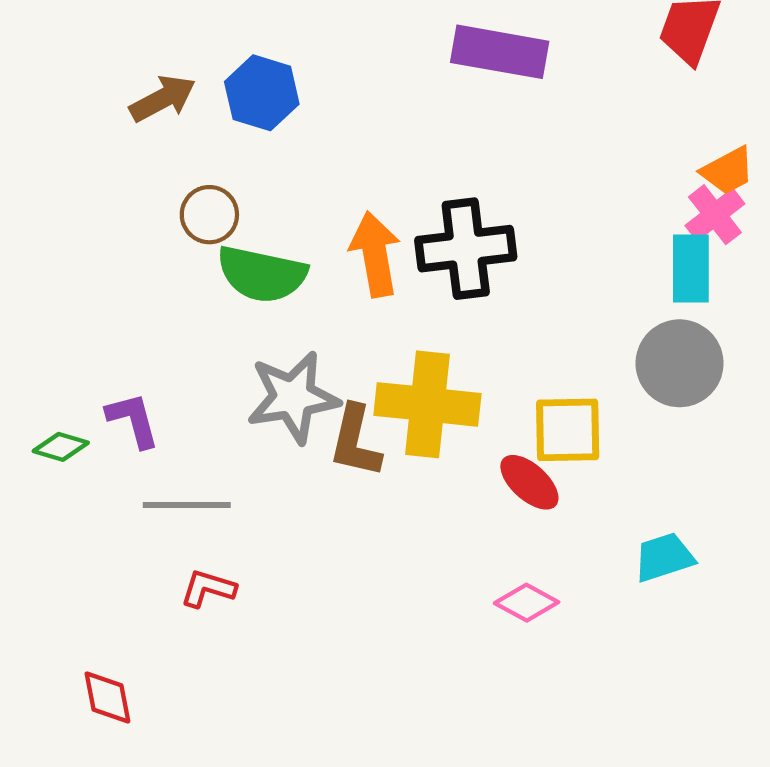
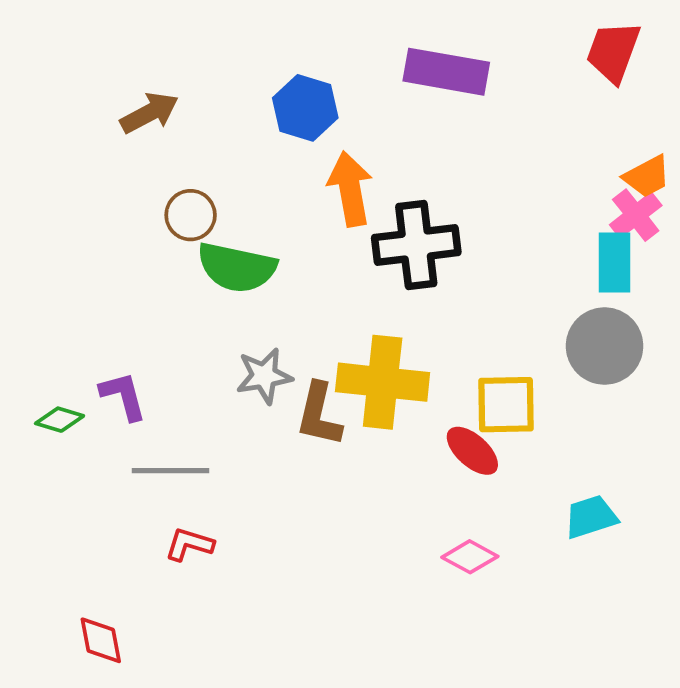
blue hexagon: (262, 93) -> (305, 108), moved
orange arrow: (375, 254) -> (350, 189), moved
gray star: (293, 397) -> (264, 376), size x0.7

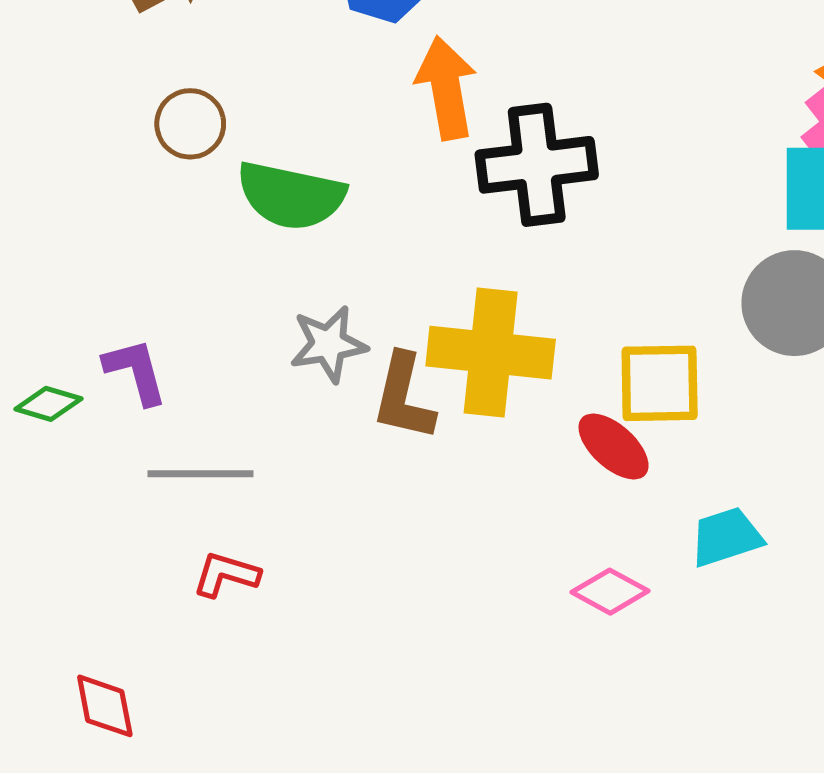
brown circle: (191, 215) -> (190, 124), moved
cyan trapezoid: (591, 517) -> (726, 537), moved

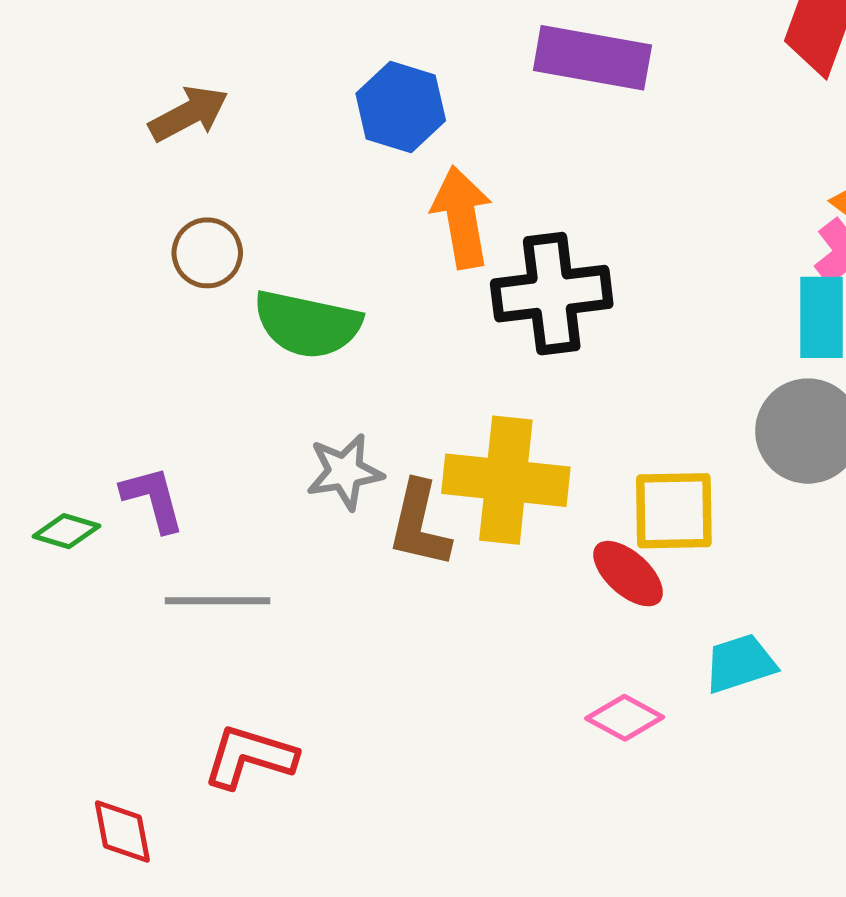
red L-shape: (226, 575) -> (250, 757), moved, size x1.4

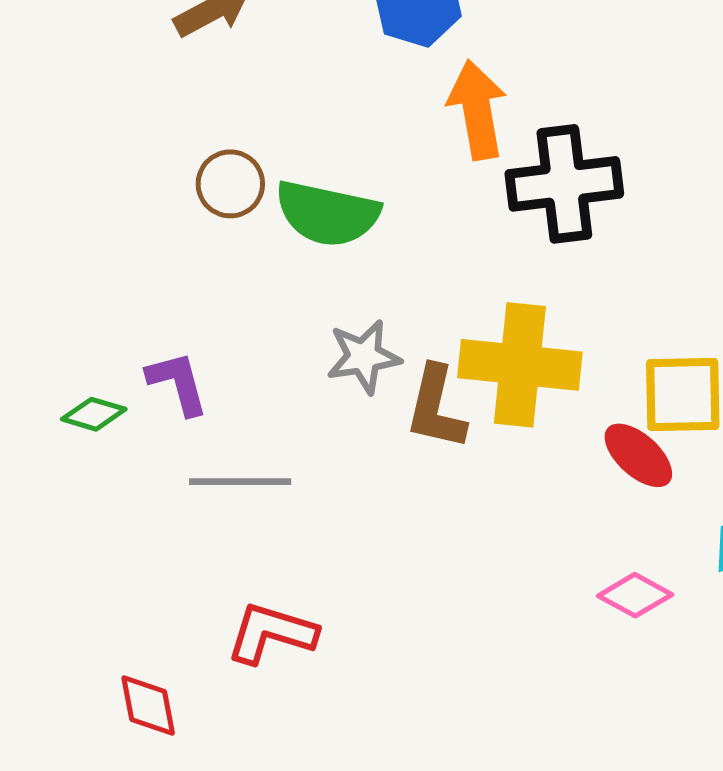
brown circle: (207, 253) -> (230, 184), moved

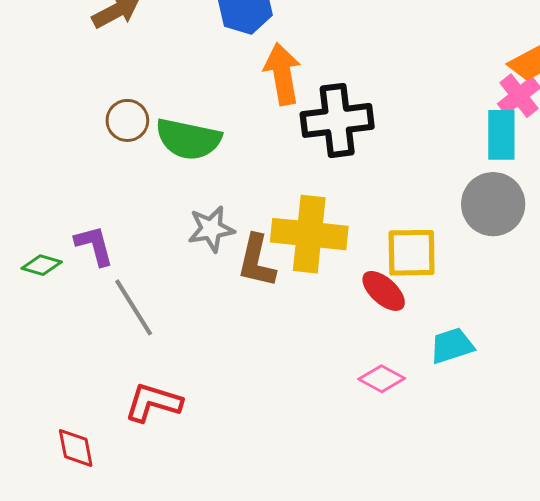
gray line: (240, 482) -> (134, 307), turned 58

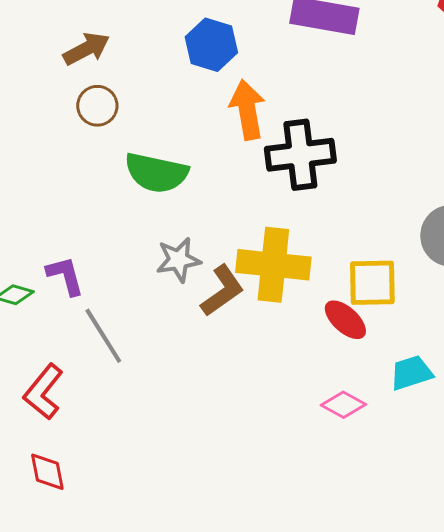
brown circle: (127, 120) -> (97, 106), moved
brown L-shape: (257, 261) -> (222, 291), turned -138
red L-shape: (153, 403) -> (43, 392), moved, turned -68

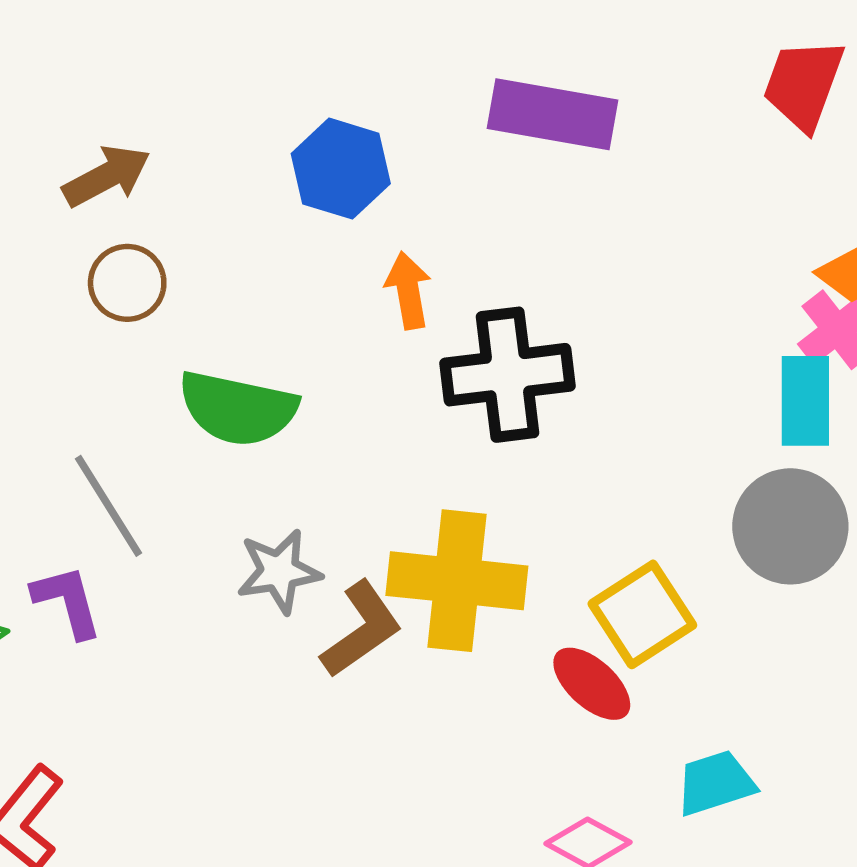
orange arrow: (247, 110) -> (408, 290), size x0.7
yellow square: (372, 283) -> (642, 614), turned -32
gray line: (103, 336) -> (108, 506), moved

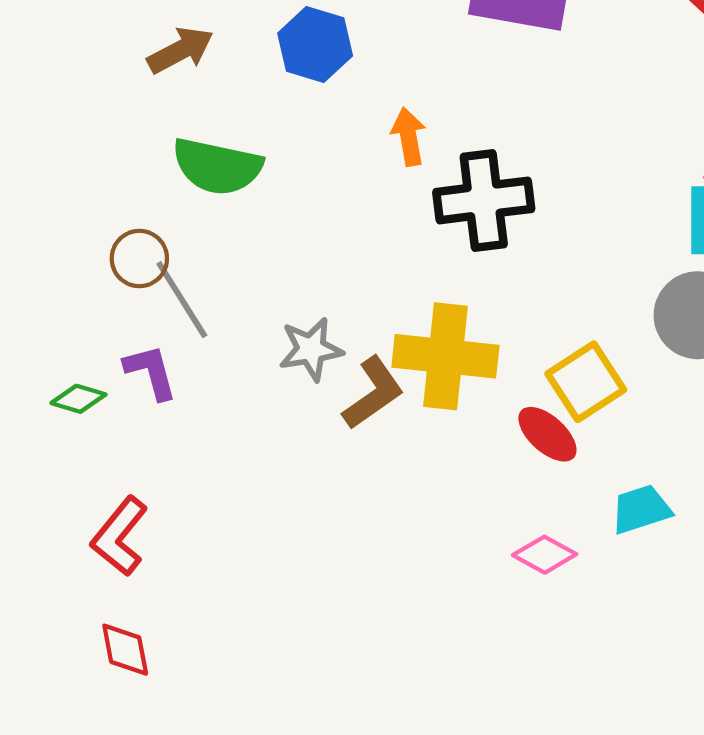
blue hexagon: (341, 169) -> (315, 45), moved
brown circle: (127, 283) -> (139, 259), moved
green semicircle: (238, 408) -> (217, 166), moved

